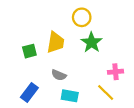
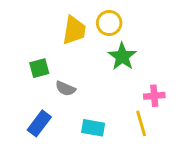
yellow trapezoid: (56, 42) -> (74, 30), moved
gray semicircle: (59, 75) -> (65, 89), moved
yellow line: (106, 92) -> (141, 123), turned 30

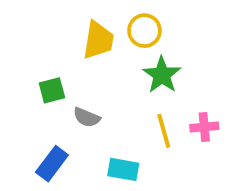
yellow line: (141, 123) -> (164, 131), moved

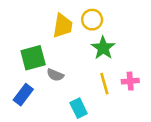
green square: (52, 90) -> (33, 58), size x1.5
blue rectangle: (52, 164) -> (23, 95), moved
cyan rectangle: (123, 169) -> (79, 108), turned 54

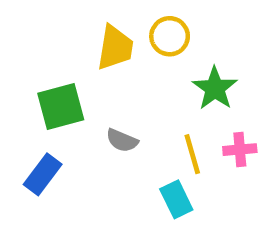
green star: (103, 48) -> (215, 88), moved
gray semicircle: (55, 75) -> (122, 140), moved
cyan rectangle: (79, 108) -> (176, 199), moved

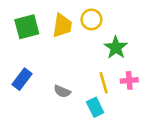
green square: (61, 106) -> (27, 27), moved
gray semicircle: (122, 140) -> (62, 91), moved
blue rectangle: (43, 174) -> (22, 79), moved

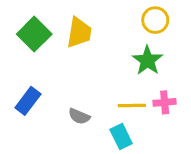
yellow circle: (91, 19) -> (155, 20), moved
green square: (27, 27) -> (34, 34), turned -30
yellow line: (104, 83) -> (132, 105), turned -75

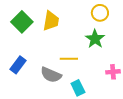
pink cross: (165, 102) -> (113, 72), moved
yellow line: (132, 105) -> (69, 59), moved
gray semicircle: (79, 116) -> (51, 75), size x1.5

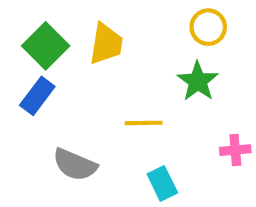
blue rectangle: (18, 65) -> (37, 96), moved
gray semicircle: (51, 75) -> (75, 165), moved

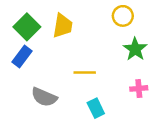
green star: (198, 81) -> (135, 49), moved

